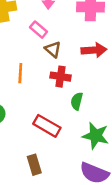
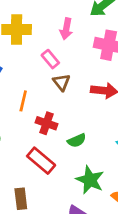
red cross: (60, 77) -> (47, 123), moved
green semicircle: (77, 101) -> (77, 141), turned -138

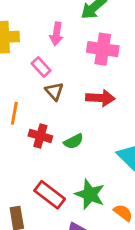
green semicircle: (77, 141) -> (73, 141), moved
red rectangle: (41, 161) -> (50, 195), moved

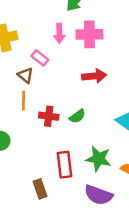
pink arrow: (57, 34) -> (59, 33), moved
brown triangle: (54, 91) -> (25, 75), moved
red rectangle: (50, 195) -> (65, 165), turned 55

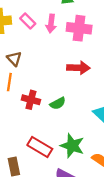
pink rectangle: (40, 58) -> (28, 21), moved
red rectangle: (65, 165) -> (40, 147), turned -60

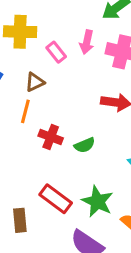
pink rectangle: (28, 21) -> (56, 52), moved
brown triangle: (14, 59) -> (35, 82), turned 42

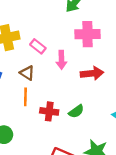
pink arrow: (87, 42) -> (61, 60), moved
brown triangle: (35, 82) -> (27, 73), turned -49

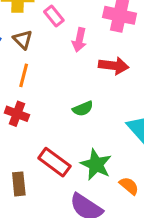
brown triangle: (27, 73) -> (23, 40), moved
red cross: (49, 111) -> (17, 114), moved

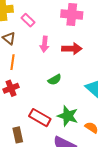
pink arrow: (79, 40) -> (44, 44), moved
red cross: (17, 114) -> (11, 88), turned -35

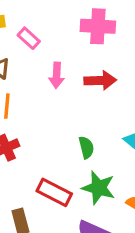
green semicircle: (55, 80) -> (86, 147), moved, turned -72

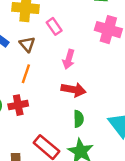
red arrow: (100, 80) -> (73, 90), moved

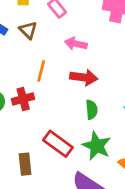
pink arrow: (69, 59) -> (76, 44), turned 90
orange line: (26, 74) -> (41, 71), moved

